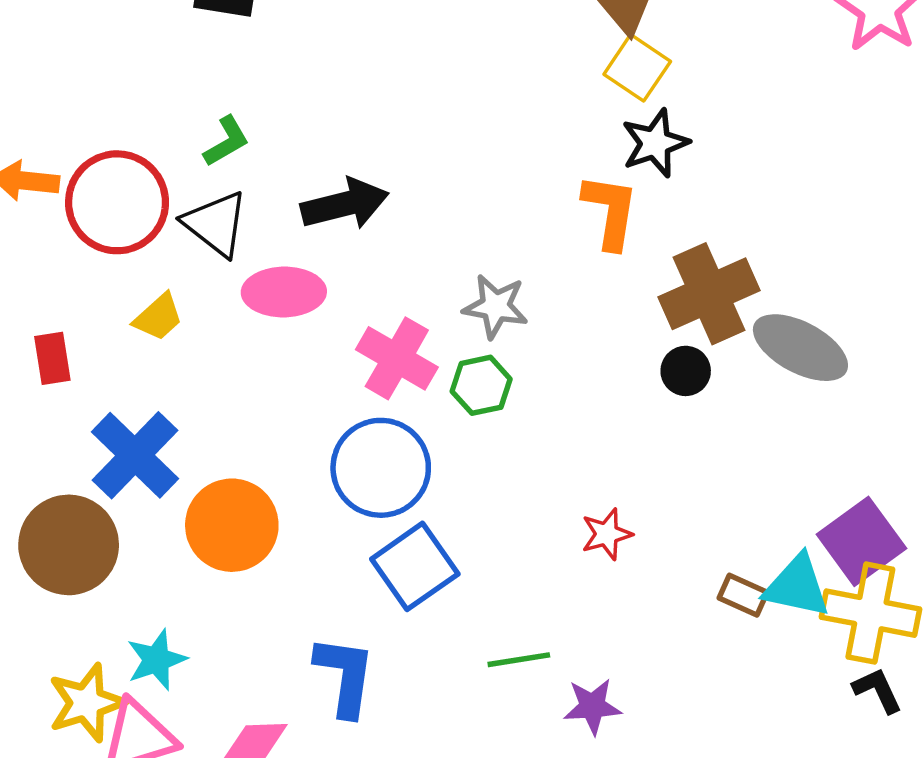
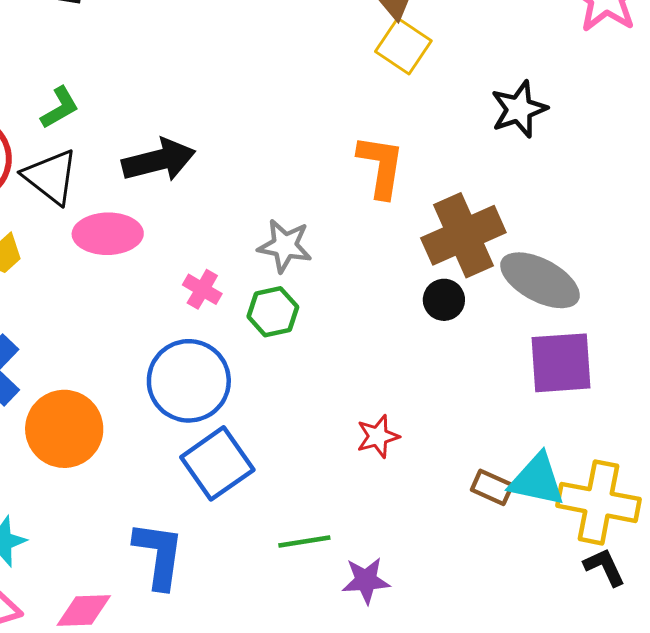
black star: (655, 143) -> (519, 109), moved
pink cross: (397, 358) -> (202, 289), size x0.6
purple square: (861, 541) -> (561, 363), moved, turned 32

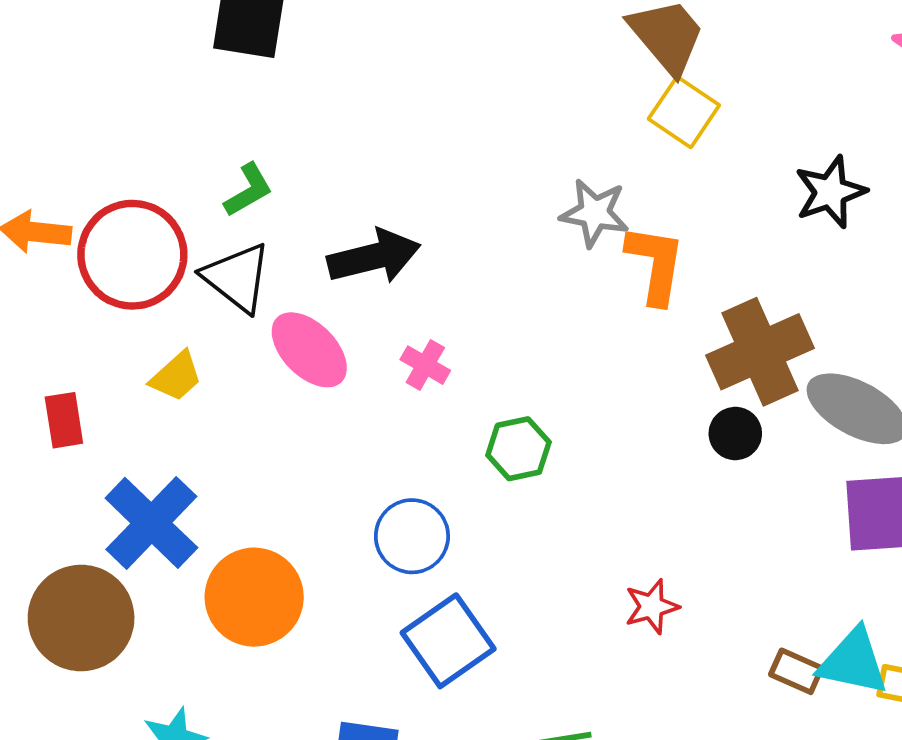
pink ellipse: (108, 234) -> (309, 350), turned 46
gray star: (285, 246) -> (595, 213), moved
pink cross: (202, 289) -> (425, 365), moved
blue circle: (189, 381) -> (412, 536), size x0.7

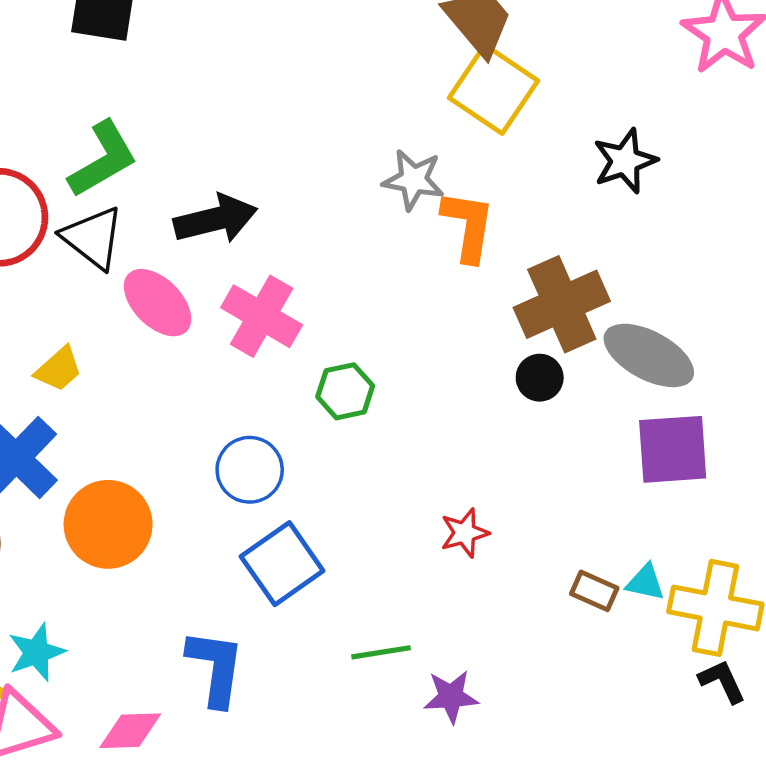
yellow square: (684, 112) -> (494, 89), size x1.4
green L-shape: (248, 190) -> (103, 159), size x1.6
pink cross: (425, 365) -> (262, 316), size x1.8
yellow trapezoid: (176, 376) -> (59, 369), moved
cyan triangle: (853, 662) -> (645, 582), size x0.6

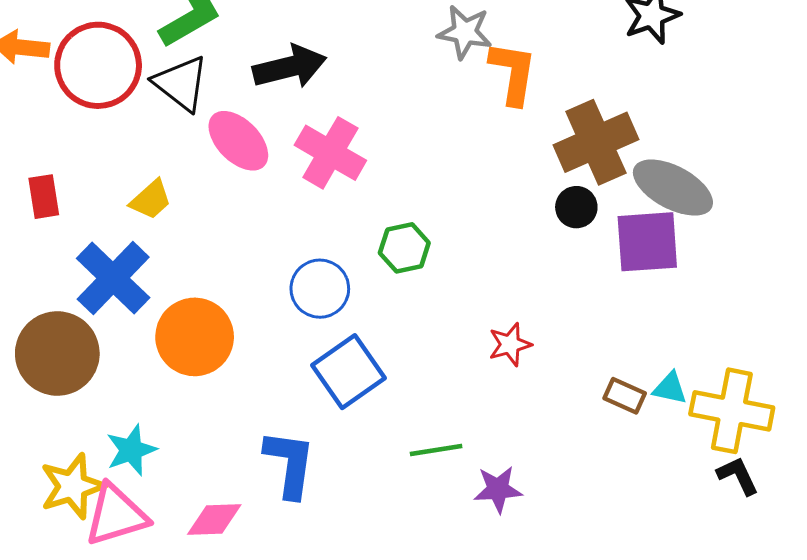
green hexagon: (345, 391) -> (404, 248), moved
purple square: (673, 449) -> (647, 242), moved

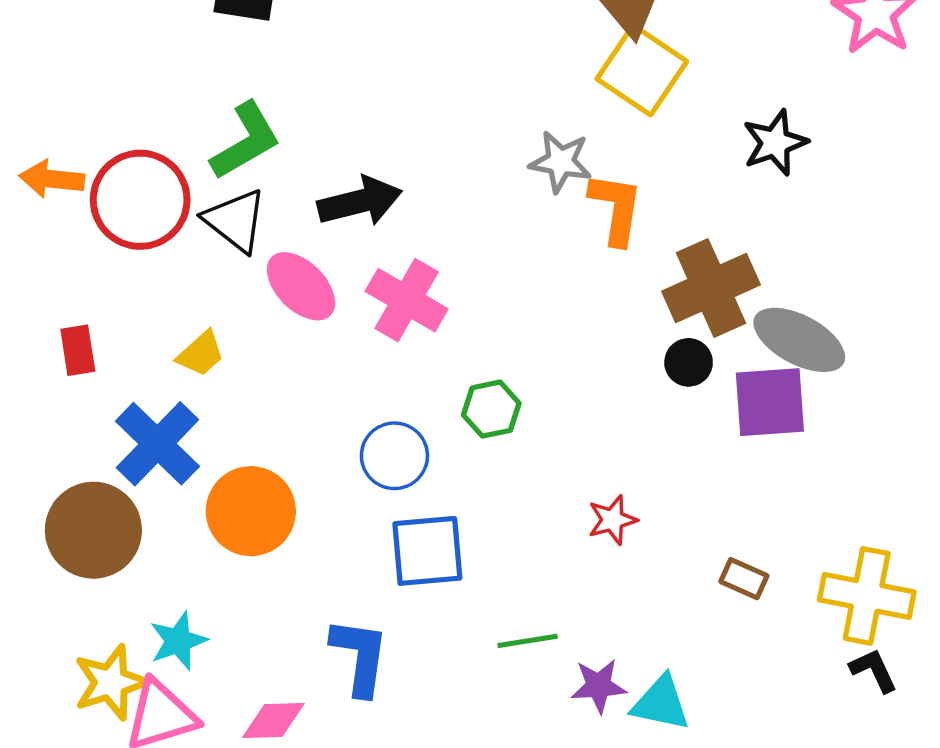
blue square: (349, 372) -> (427, 551), turned 30
cyan triangle: (670, 388) -> (661, 703), moved, size x1.5

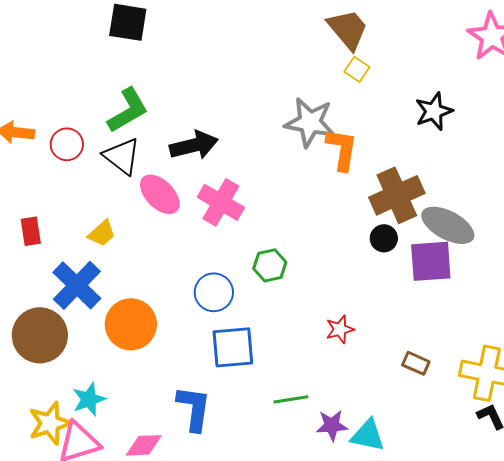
yellow square: (642, 70) -> (357, 69), size x0.5
gray star: (561, 162) -> (310, 122), size x1.4
red circle: (140, 200) -> (67, 144), size x0.6

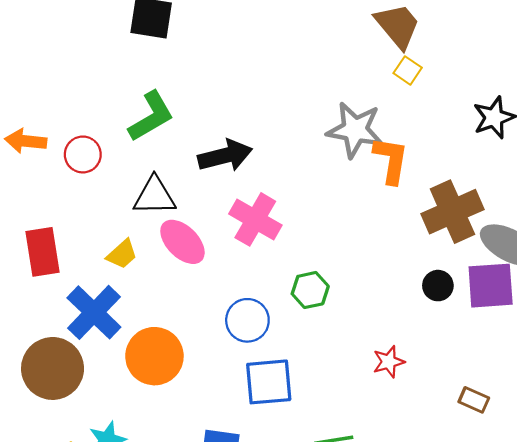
black triangle: (122, 156) -> (154, 196), moved, turned -39
pink ellipse: (160, 194) -> (182, 242), moved
red rectangle: (31, 231) -> (42, 252), size x1.5
black circle: (384, 238) -> (438, 286), moved

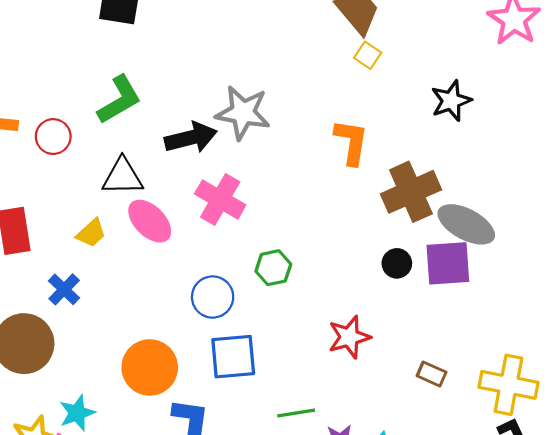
gray star: (355, 130) -> (243, 113), moved
blue cross: (94, 312) -> (64, 289), size x0.6
orange circle: (154, 356) -> (150, 367), moved
red star: (389, 362) -> (349, 337), size x1.4

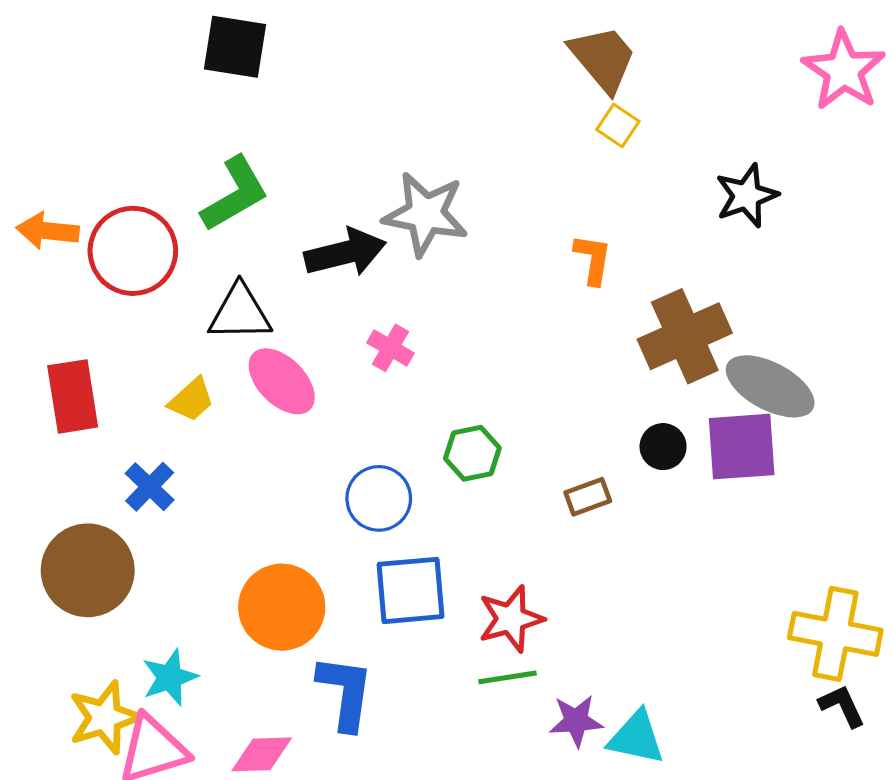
red circle: (53, 137) -> (133, 251), size x1.6
orange L-shape: (351, 142) -> (593, 259), size x0.7
pink cross: (220, 199) -> (390, 348), size x0.6
red star: (349, 337) -> (511, 619), moved
brown rectangle: (432, 374) -> (588, 497), moved, turned -44

